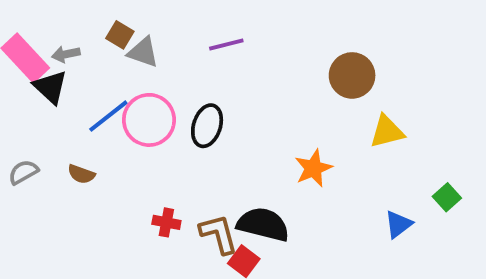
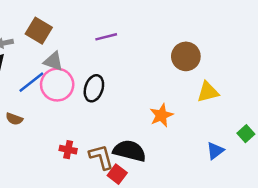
brown square: (120, 35) -> (39, 31), size x1.5
gray triangle: (143, 52) -> (53, 61), moved

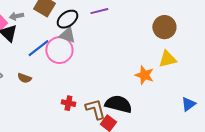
gray triangle: (53, 61) -> (67, 35), moved
black ellipse: (94, 88) -> (67, 19), moved, turned 35
yellow triangle: (208, 92) -> (167, 59), moved
orange star: (161, 115) -> (144, 75), turned -30

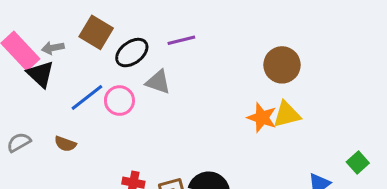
gray triangle: (67, 35) -> (158, 82), moved
pink circle: (59, 50) -> (119, 101), size x0.7
orange star: (144, 75) -> (262, 118), moved

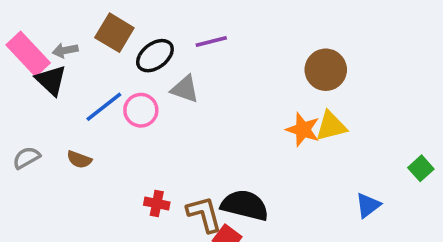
green square: (358, 162) -> (421, 168), moved

